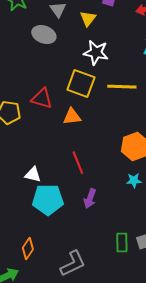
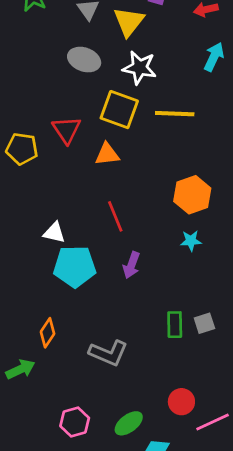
yellow triangle: (88, 19) -> (129, 22), size x1.4
gray ellipse: (44, 35) -> (84, 60), moved
red triangle: (42, 99) -> (67, 130), turned 40
gray L-shape: (73, 264) -> (108, 353), turned 48

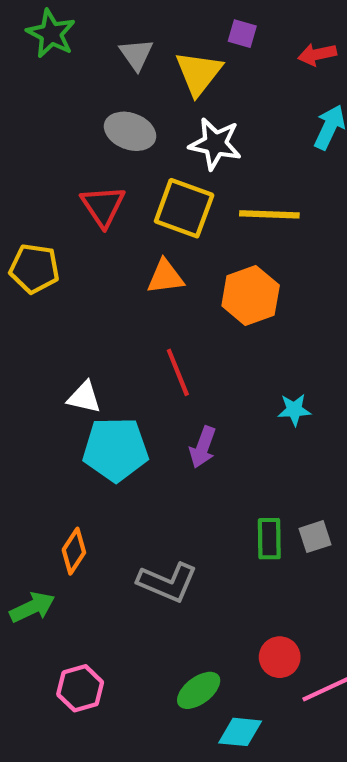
red triangle: (67, 130) -> (103, 206), moved
orange hexagon: (192, 195) -> (251, 295), moved
pink hexagon: (75, 422) -> (80, 688), moved

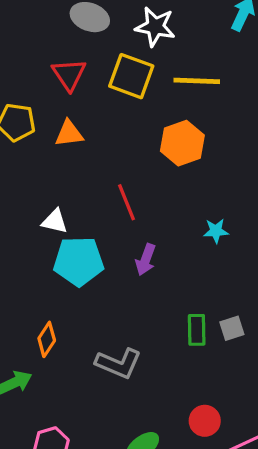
orange triangle: (165, 277) -> (69, 134), moved

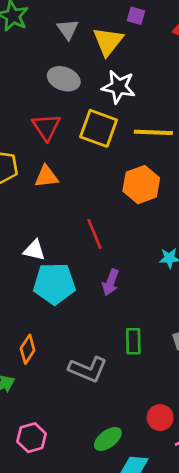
green rectangle: (197, 330) -> (133, 341), moved

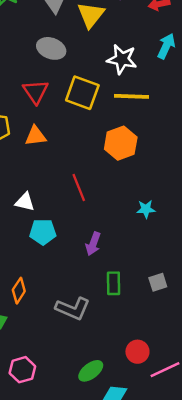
white star: (119, 87) -> (122, 59), moved
purple arrow: (111, 282) -> (93, 244), moved
cyan pentagon: (54, 284) -> (43, 232), size x0.7

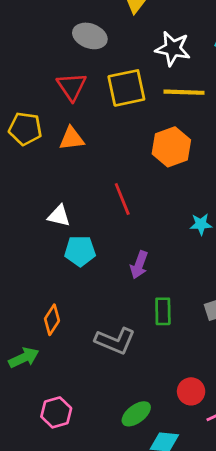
yellow square: (82, 93) -> (126, 88), turned -32

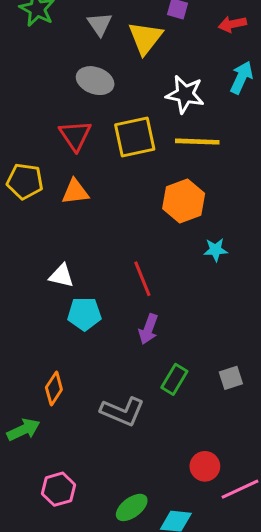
red line: (122, 199) -> (142, 279), moved
cyan star: (201, 224) -> (216, 250), moved
green rectangle: (163, 311) -> (174, 379), turned 32
green ellipse: (136, 414) -> (132, 507), moved

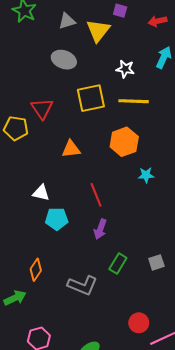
gray triangle: (100, 24) -> (67, 21), turned 48
white star: (185, 94) -> (125, 69), size x0.7
red triangle: (75, 135) -> (42, 108), moved
orange triangle: (75, 192) -> (71, 149), moved

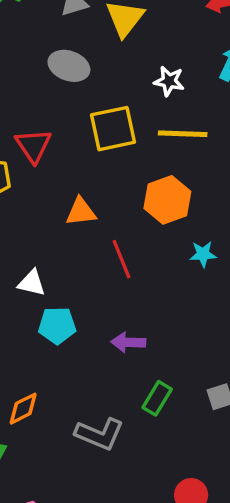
red line: (96, 195) -> (122, 259), moved
purple arrow: (100, 229) -> (128, 342), turned 72
orange diamond: (36, 270) -> (23, 409), turned 30

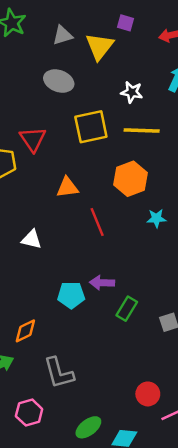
cyan pentagon: (57, 325) -> (71, 295), moved
green rectangle: (157, 398) -> (127, 309), moved
gray L-shape: (99, 434) -> (59, 373), moved, turned 52

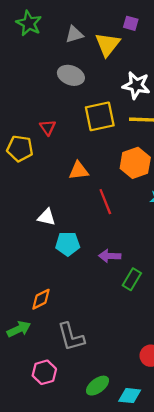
white star: (132, 92) -> (136, 85), size x1.4
red triangle: (33, 139) -> (48, 127), size x0.7
cyan pentagon: (71, 295) -> (68, 244), moved

